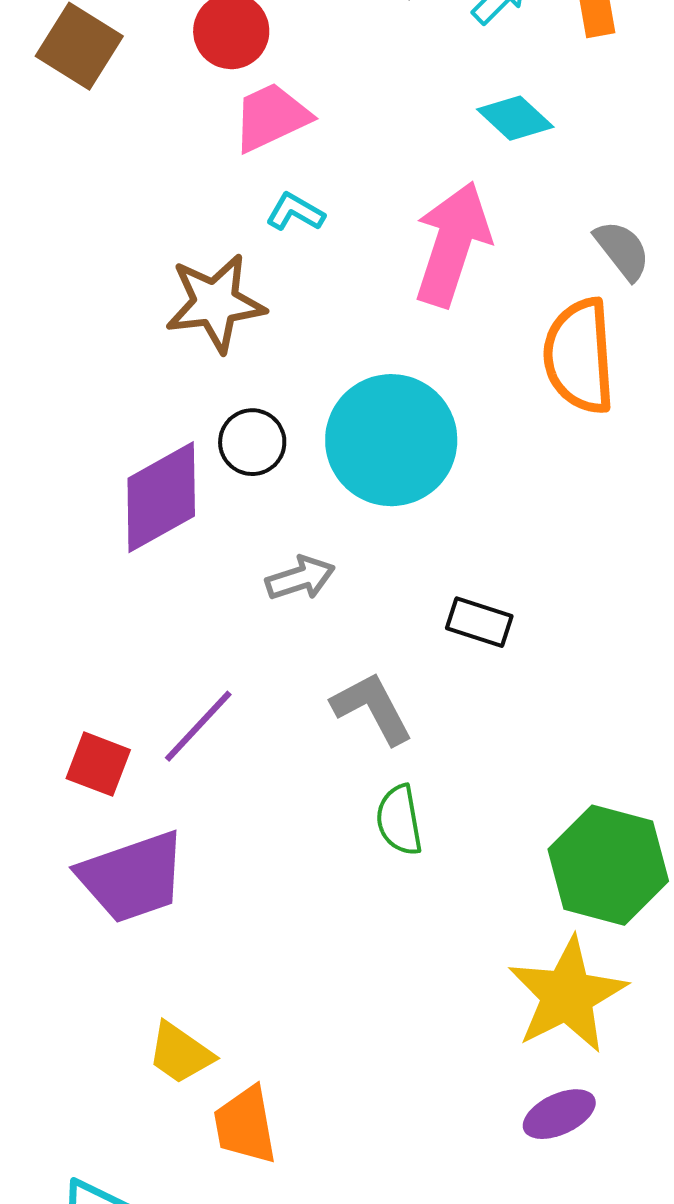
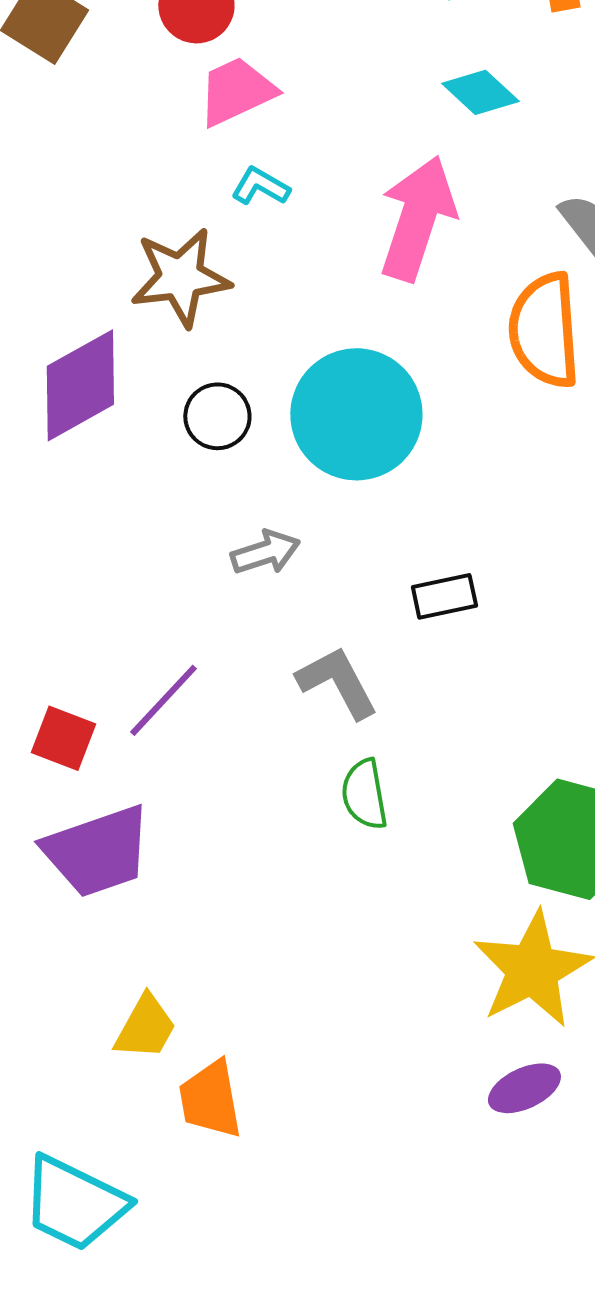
purple diamond: (161, 497) -> (80, 385), moved
black rectangle: (479, 622) -> (444, 596), turned -30
yellow trapezoid: (180, 1053) -> (145, 1027), turned -96

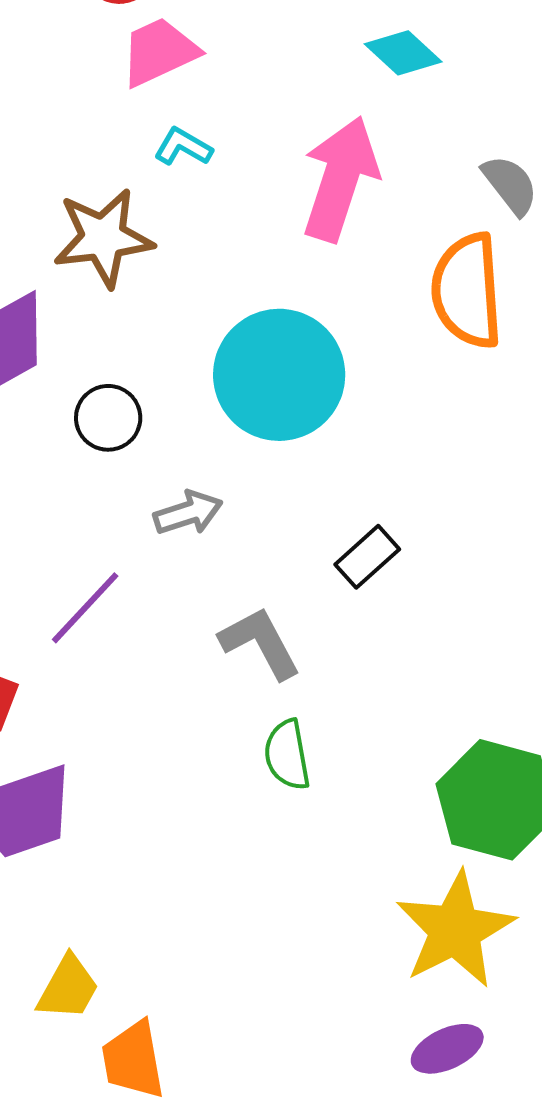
black circle: (217, 416) -> (108, 418), moved
black rectangle: (444, 596) -> (367, 557), turned -30
purple line: (163, 700) -> (85, 608), moved

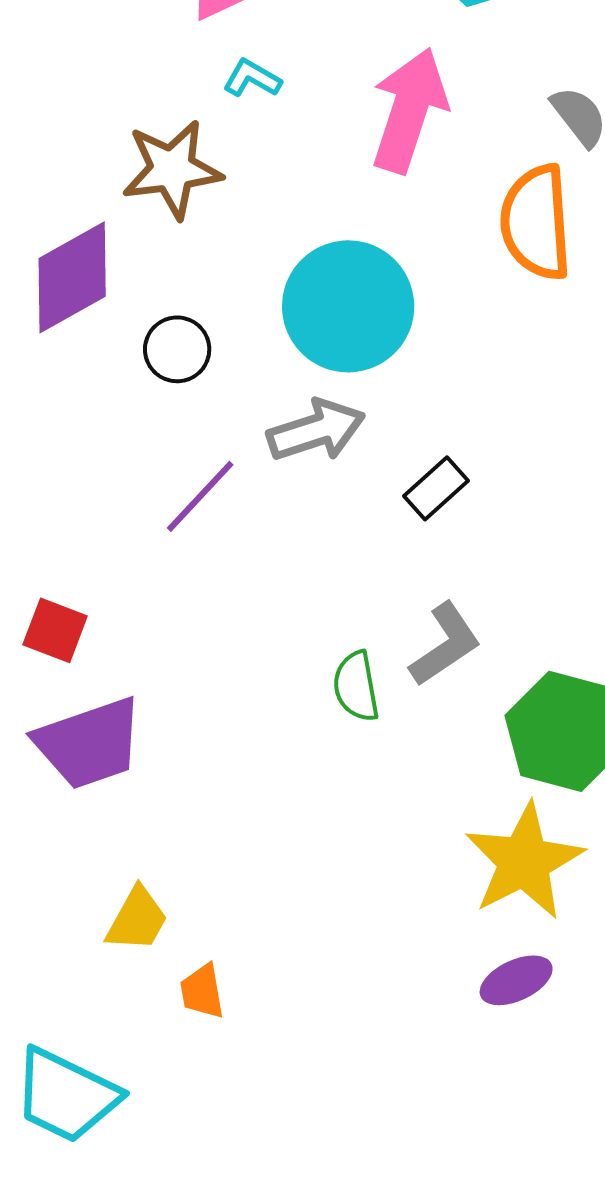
gray arrow: (188, 513) -> (316, 430), moved, size x1.4
purple line: (85, 608) -> (200, 496), moved
gray L-shape: (260, 643) -> (445, 644), moved, turned 84
orange trapezoid: (133, 1060) -> (202, 991), size x0.7

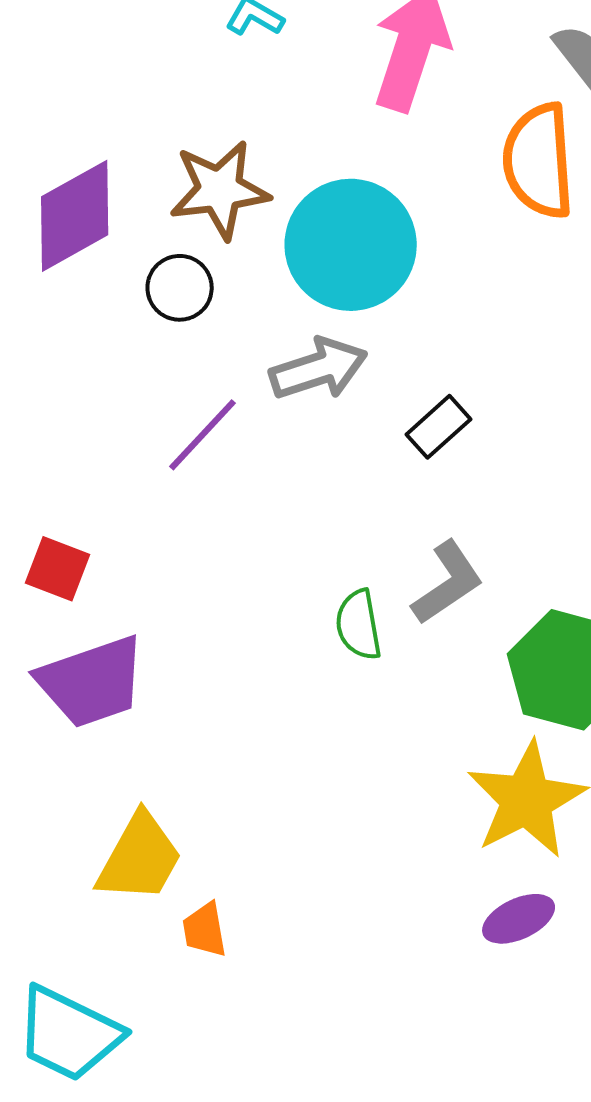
brown star: (172, 169) -> (220, 190), moved
yellow trapezoid: (137, 919) -> (140, 858), size x1.4

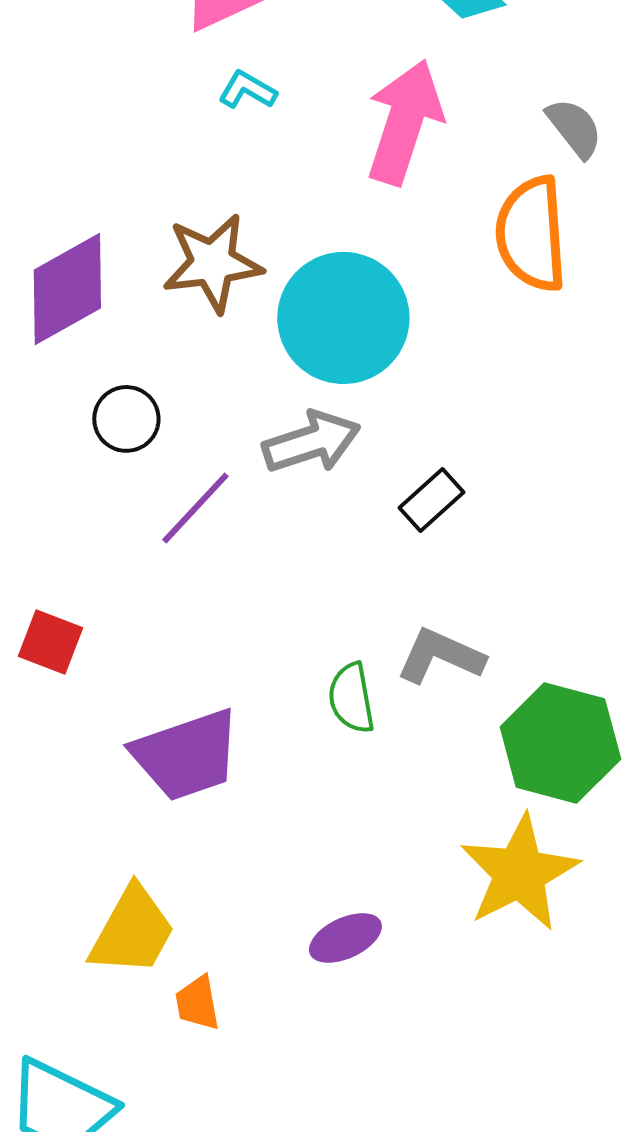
black circle: (180, 288) -> (126, 419), moved
gray L-shape: (448, 583) -> (440, 656), turned -122
purple trapezoid: (92, 682) -> (186, 755), moved
purple ellipse: (519, 919) -> (345, 938), moved

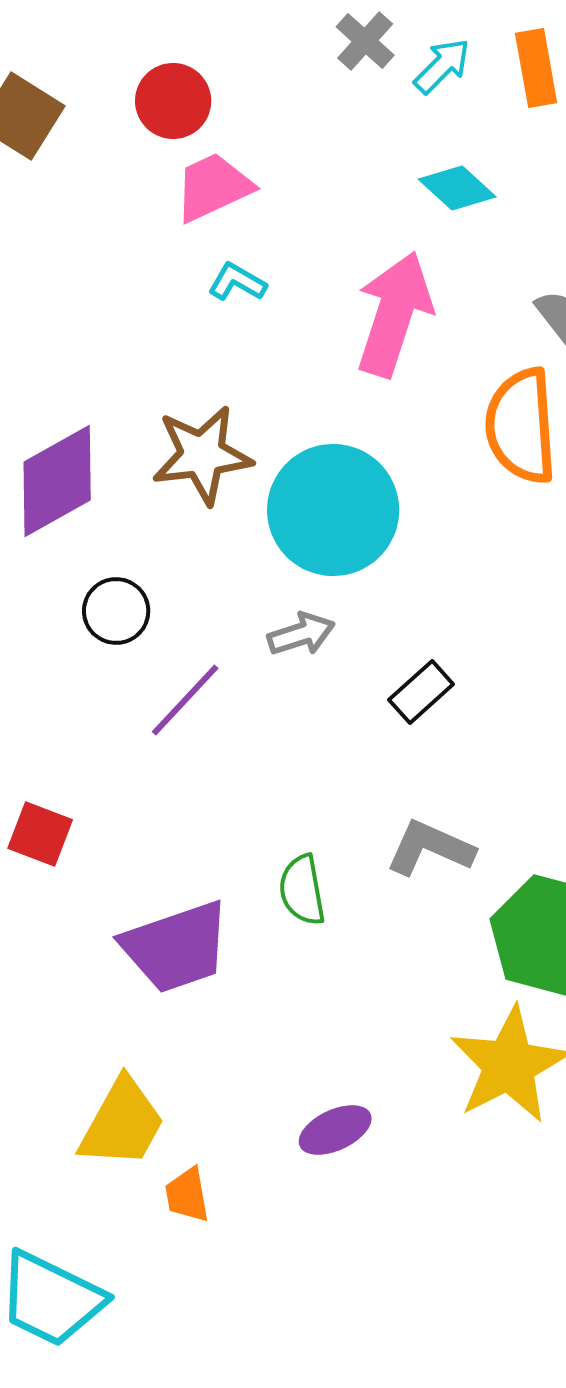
gray arrow: (311, 442) -> (301, 634), size x0.7
green semicircle: (351, 698) -> (302, 890), moved

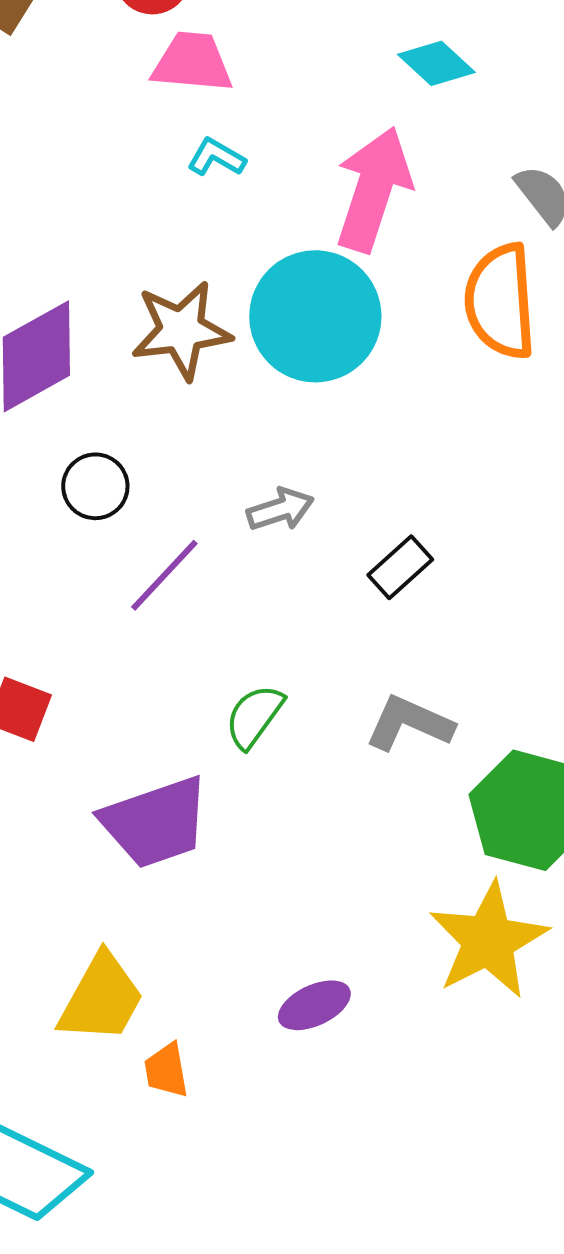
pink trapezoid: (213, 187) -> (192, 62), turned 30
cyan circle: (333, 510) -> (315, 316), moved
green semicircle: (302, 890) -> (254, 716), moved, turned 46

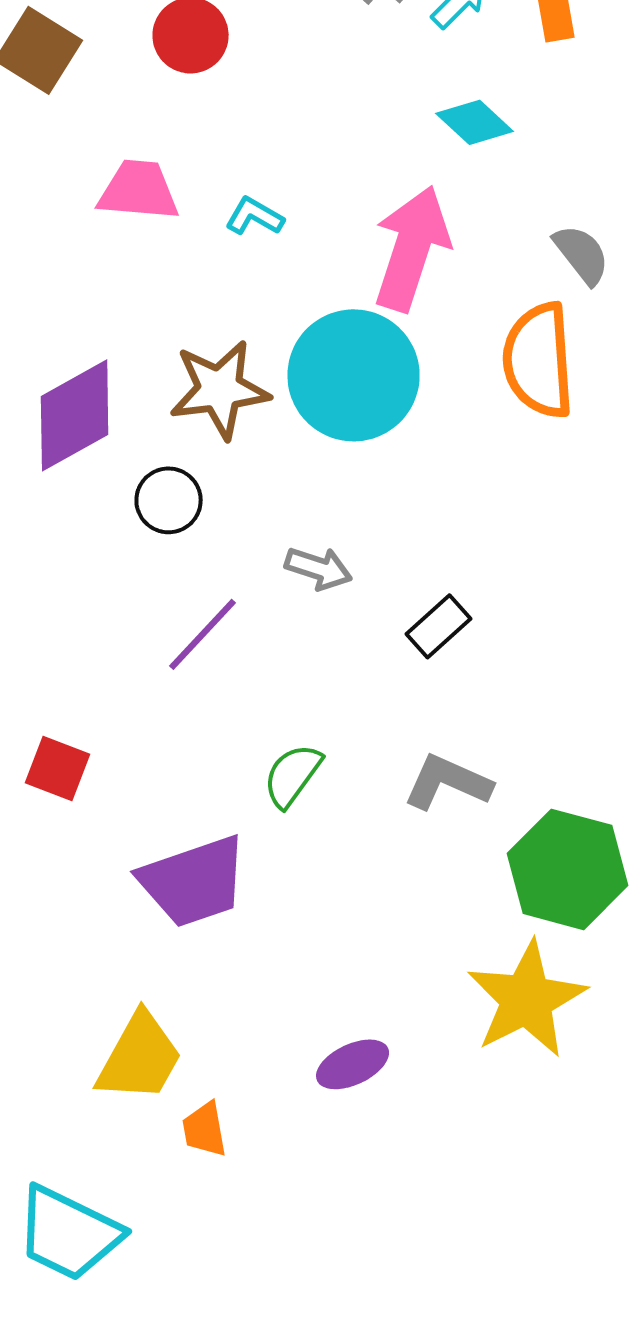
pink trapezoid: (192, 62) -> (139, 190), moved
black circle: (95, 486) -> (169, 500), moved
gray arrow: (280, 509) -> (319, 568), turned 36

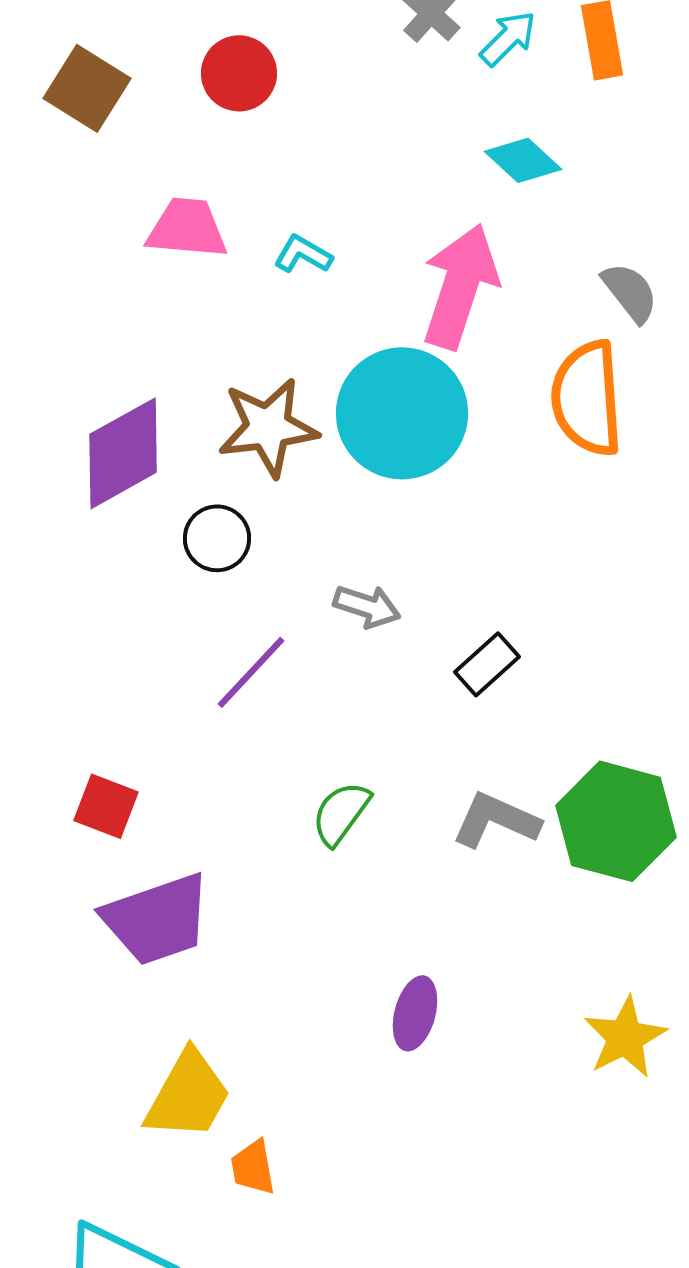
green hexagon: (568, 869) -> (616, 821), moved
purple trapezoid: (194, 881) -> (157, 919), moved
yellow star: (527, 999) -> (625, 1037), moved, size x0.7
purple ellipse: (353, 1064) -> (415, 1013), moved, turned -50

